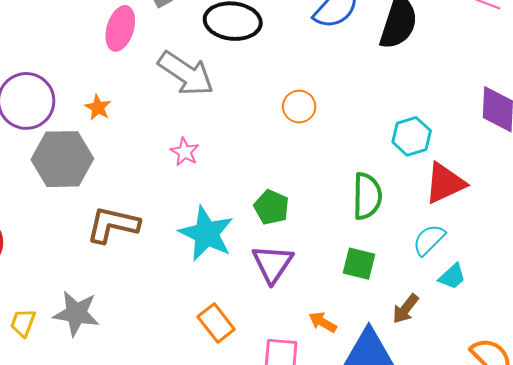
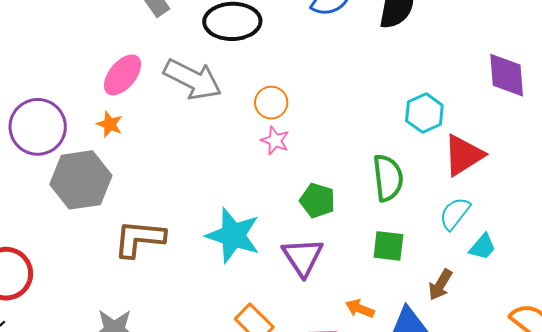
pink ellipse: (120, 28) -> (123, 75), moved, turned 30
orange circle: (299, 107) -> (271, 103), moved
pink star: (185, 152) -> (275, 140), moved
green pentagon: (271, 207) -> (317, 201), moved

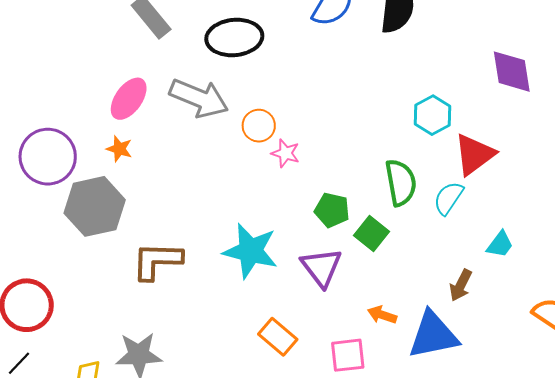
orange circle: (271, 103) -> (259, 126), moved
cyan semicircle: (455, 213) -> (448, 198), moved
green square: (388, 246) -> (371, 233), moved, turned 36

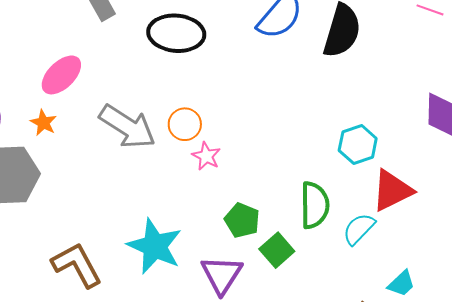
gray arrow: (199, 98) -> (127, 127), moved
brown L-shape: (157, 261) -> (77, 265), moved, turned 50

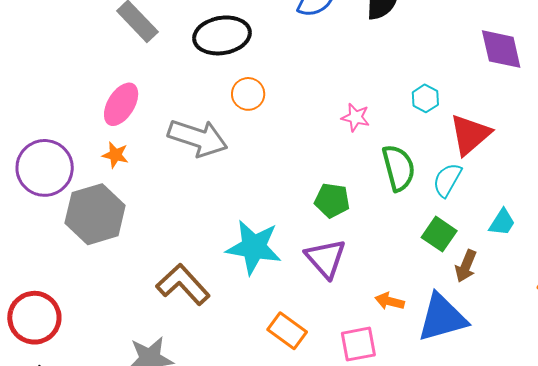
orange circle: (185, 124) -> (248, 94), moved
cyan hexagon: (358, 144) -> (425, 98), size x0.7
pink star: (206, 156) -> (356, 117), moved
green square: (277, 250) -> (439, 234), moved

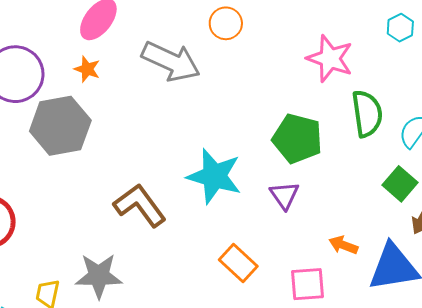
cyan hexagon: (425, 98) -> (400, 28), moved
pink star: (356, 117) -> (330, 59), size x1.6
green pentagon: (332, 200) -> (297, 139), size x1.4
purple triangle: (326, 258) -> (285, 195), size x0.7

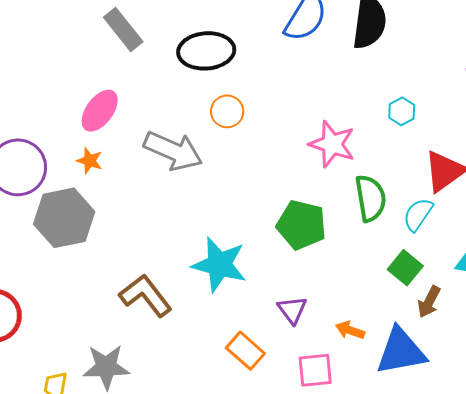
purple triangle: (285, 195) -> (292, 310), moved

